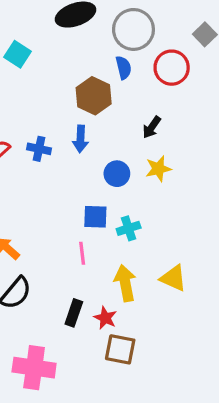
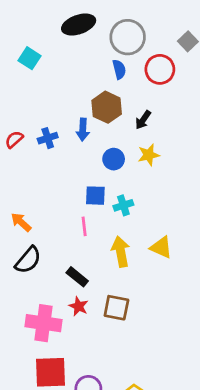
brown hexagon: (94, 96) -> (107, 107), moved
blue cross: (39, 149) -> (48, 138), turned -30
black rectangle: (74, 313) -> (77, 277), turned -70
red star: (105, 318) -> (79, 306), moved

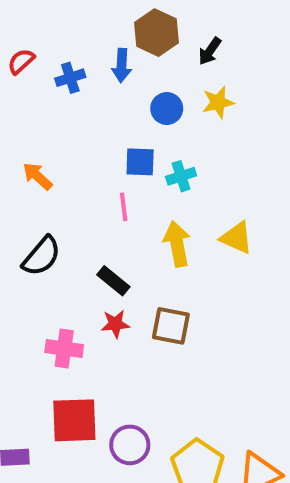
red semicircle: (14, 139) -> (21, 61), moved
orange arrow: (21, 222) -> (37, 176), moved
red star: (79, 306) -> (115, 324), turned -30
pink cross: (44, 323) -> (64, 349), size x0.7

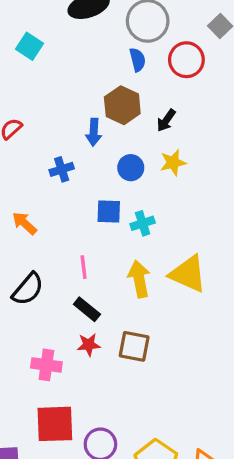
blue cross: (70, 78) -> (62, 169), moved
pink line: (124, 207) -> (84, 267), moved
yellow triangle: (236, 238) -> (188, 274), size x1.4

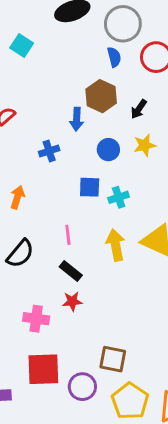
orange arrow: (25, 223) -> (17, 197), turned 65
brown square: (134, 346) -> (113, 359), moved

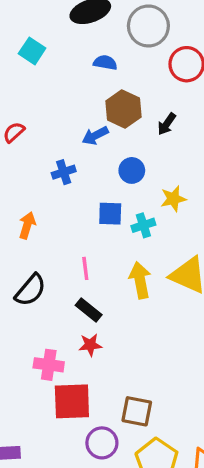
blue semicircle: (114, 57) -> (105, 63), moved, turned -66
blue arrow: (77, 119) -> (95, 136), turned 60
yellow star: (145, 145) -> (173, 199), moved
red square: (43, 369) -> (72, 401), moved

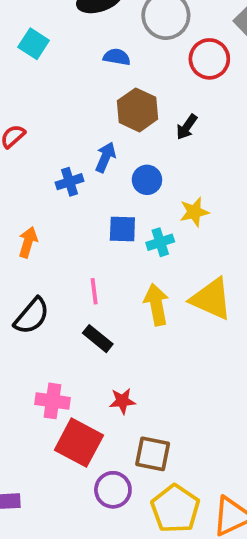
blue arrow: (95, 136) -> (105, 157), moved, turned 140
red star: (90, 345) -> (122, 401), moved
red square: (72, 401) -> (79, 443), turned 30

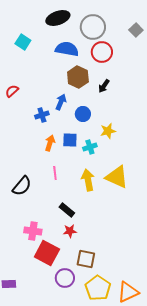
blue semicircle: (117, 57) -> (67, 49), size x1.6
red circle: (209, 59) -> (102, 52), moved
orange arrow: (28, 242) -> (50, 143), moved
black rectangle: (98, 339) -> (67, 210), moved

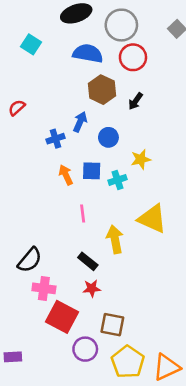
orange arrow: (50, 143) -> (66, 175), turned -42
pink line: (55, 173) -> (83, 214), moved
yellow arrow: (88, 180) -> (115, 239), moved
black semicircle: (22, 186) -> (30, 260), moved

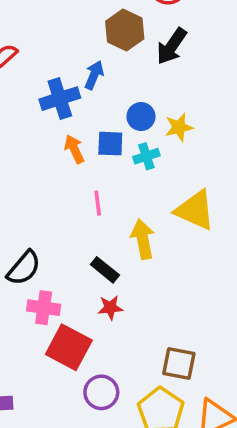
black arrow: (136, 101) -> (172, 46), size x1.5
blue circle: (108, 137) -> (141, 117), moved
blue cross: (56, 139) -> (60, 99), size x1.5
brown square: (112, 325) -> (179, 364), moved

